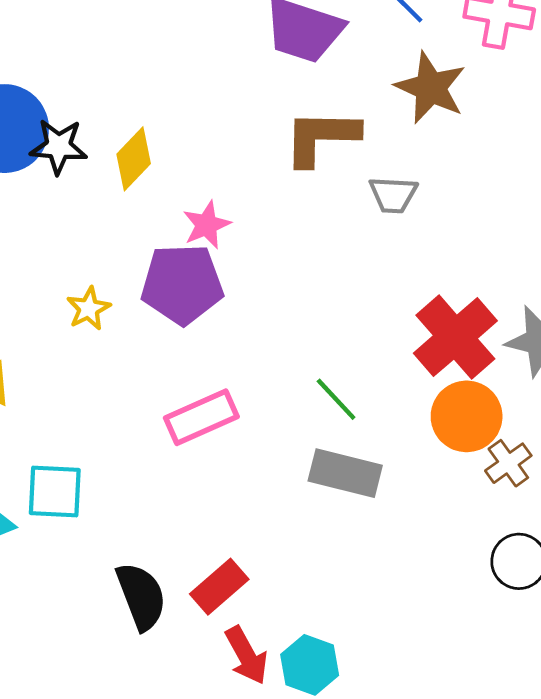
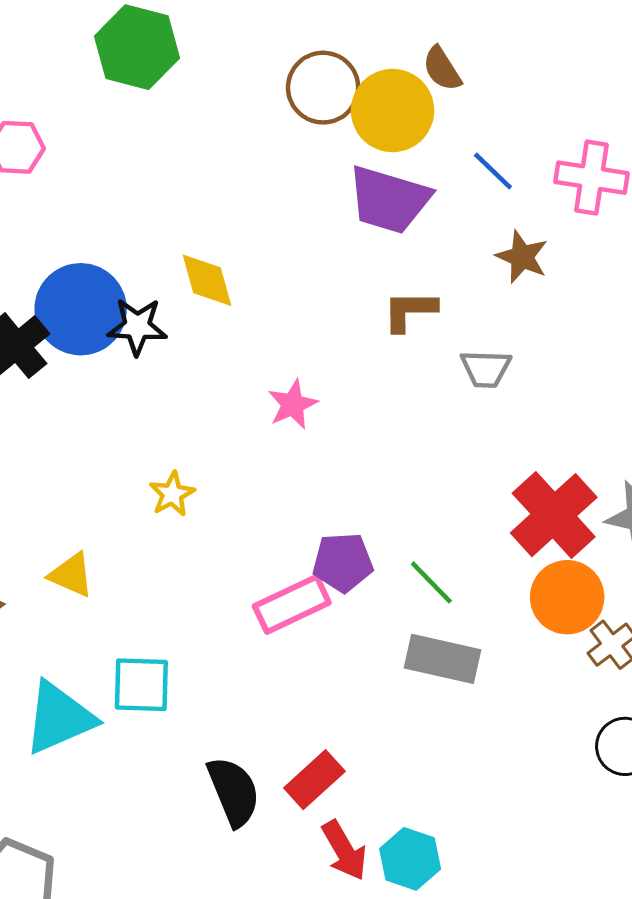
brown star: (431, 88) -> (522, 257), size x0.7
brown L-shape: (321, 137) -> (410, 311), size x0.7
yellow diamond: (134, 159) -> (207, 280), moved, turned -58
purple pentagon: (182, 284) -> (343, 562), moved, size x0.7

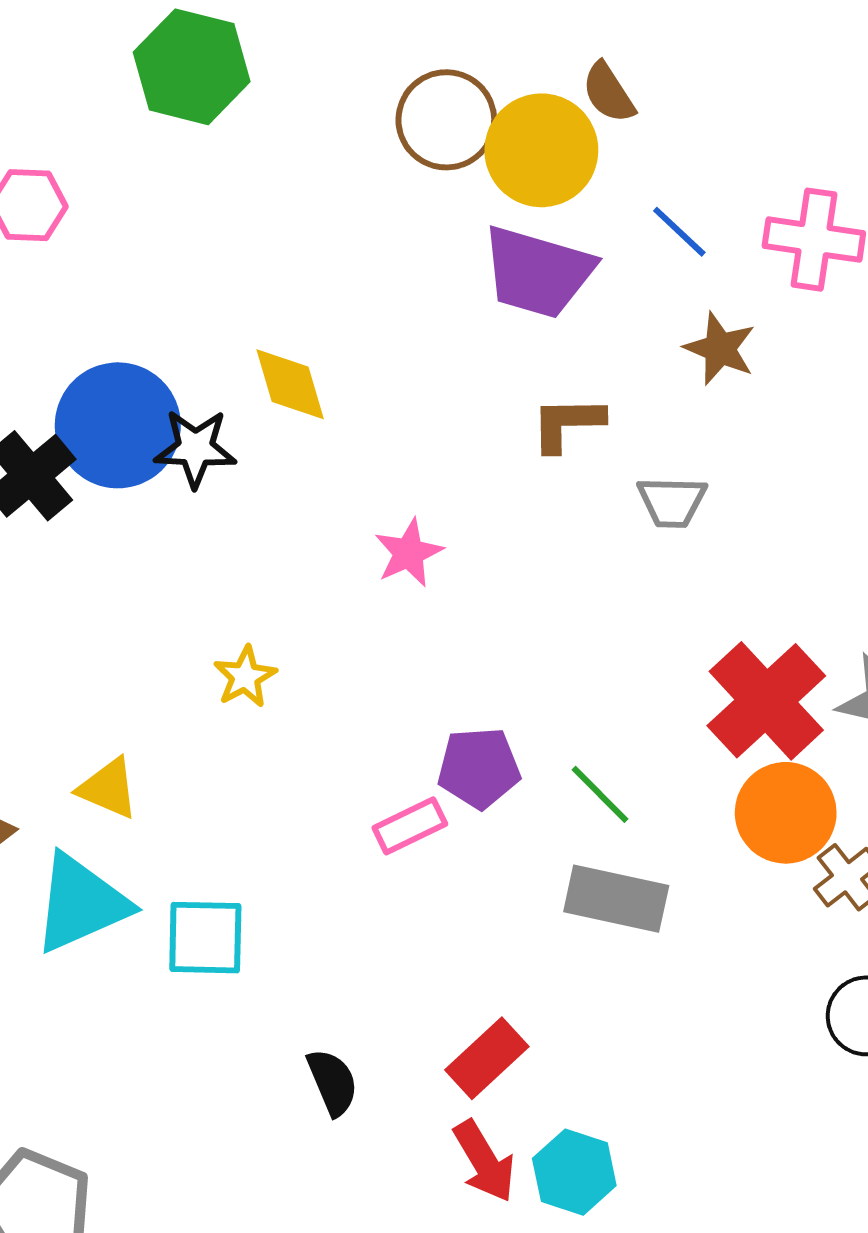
pink rectangle: (292, 604) -> (410, 826), size x0.7
cyan triangle: (59, 718) -> (81, 903), moved
red rectangle: (314, 780) -> (487, 1058), moved
black semicircle: (234, 792) -> (332, 1082), size x0.7

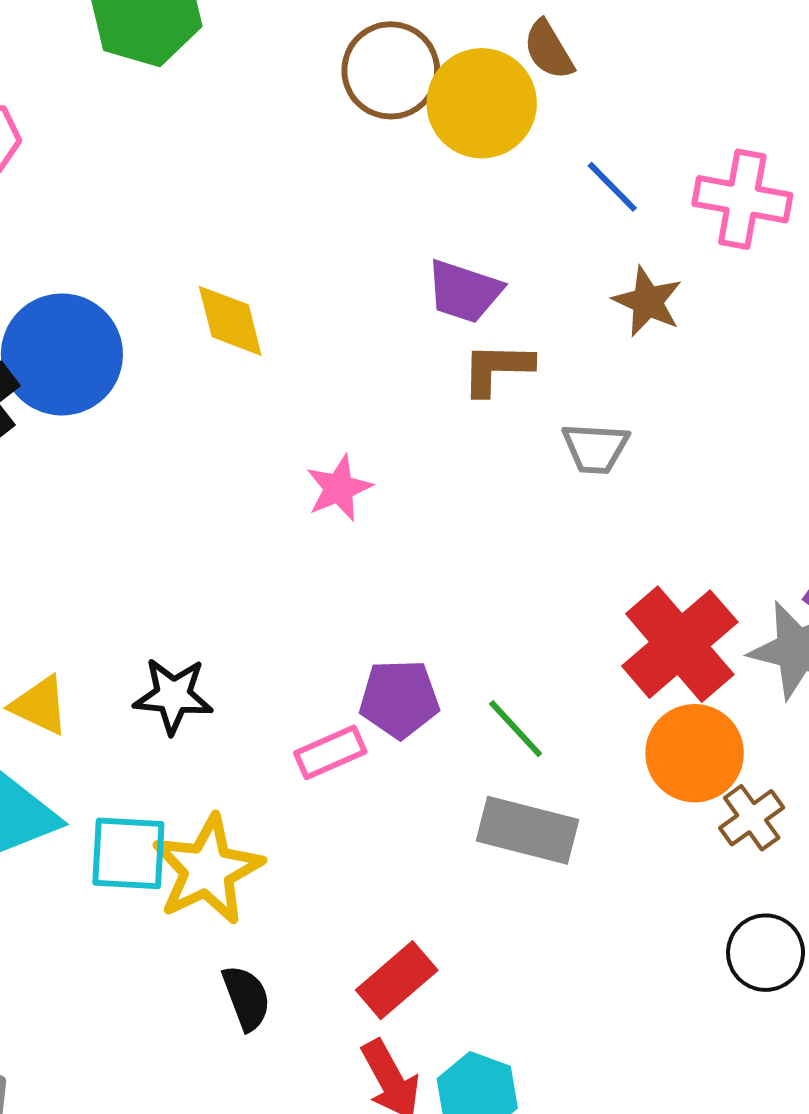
purple trapezoid: (538, 272) -> (464, 291), moved, size x0.7
black star: (195, 448) -> (173, 696), moved
yellow star: (245, 677) -> (208, 870), moved, size x1.8

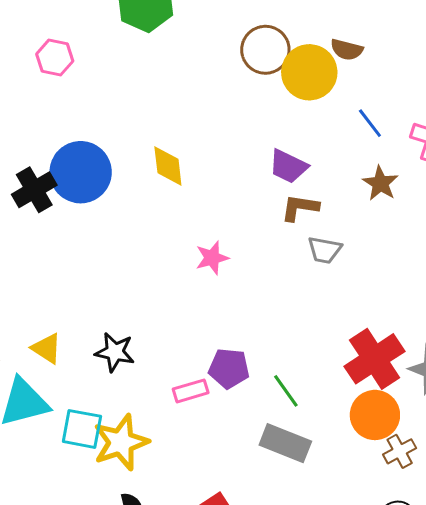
brown semicircle: (549, 50) -> (347, 50), turned -52
gray trapezoid: (595, 448) -> (324, 250), moved

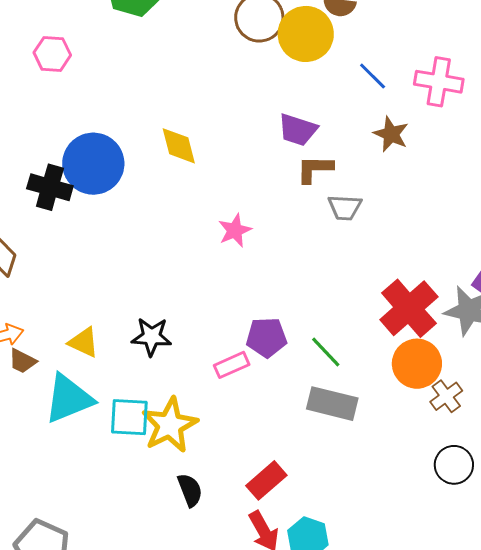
black cross: (34, 190) -> (50, 187), turned -36

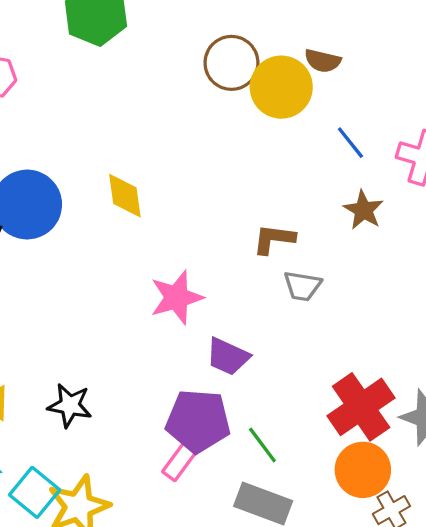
purple trapezoid: (298, 130) -> (228, 357), moved
pink star: (235, 230) -> (177, 297), size x1.4
purple pentagon: (266, 337) -> (198, 421), size x1.4
pink rectangle: (232, 365) -> (179, 462), moved, turned -36
cyan square: (129, 417) -> (35, 492), turned 30

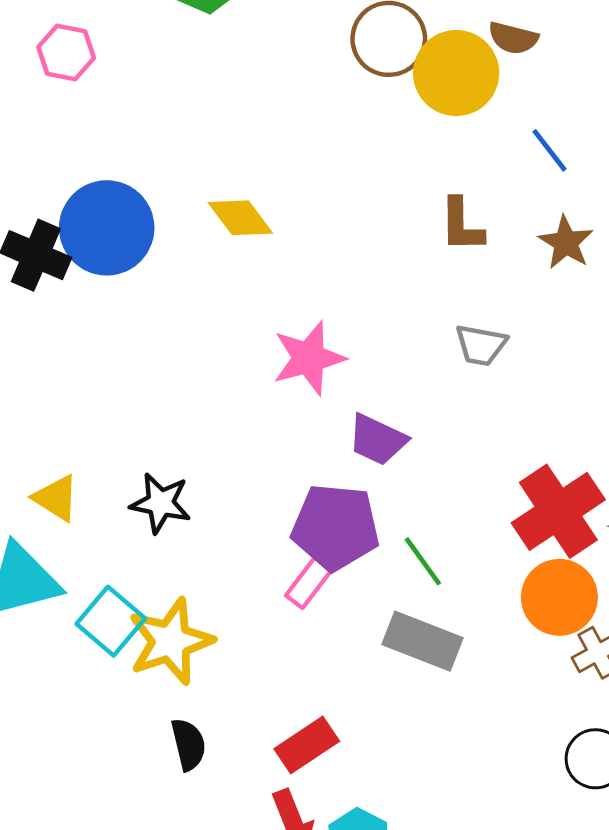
yellow diamond: (125, 196) -> (240, 218), turned -30
brown L-shape: (274, 239) -> (461, 225), moved, turned -99

